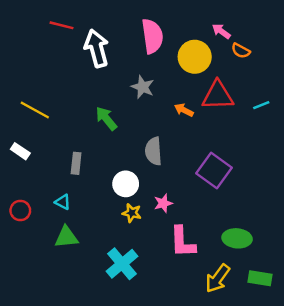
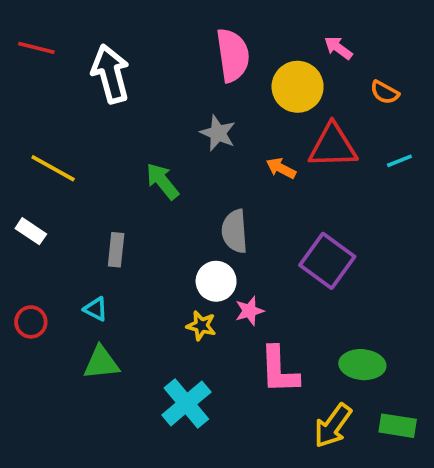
red line: (61, 25) -> (36, 48), moved
white arrow: (97, 48) -> (110, 74), moved
orange semicircle: (241, 51) -> (385, 92), moved
white circle: (126, 184) -> (216, 281), moved

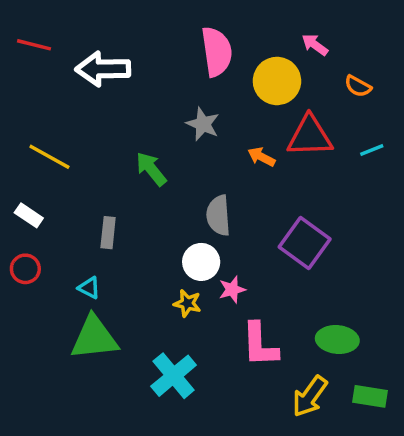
white arrow: (110, 74) -> (103, 69), turned -76
red circle: (31, 322) -> (25, 269), moved
green triangle: (101, 363) -> (94, 338), size x1.4

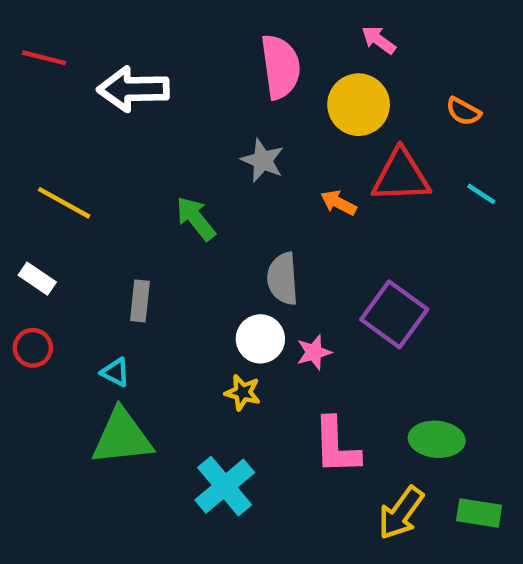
pink arrow: (315, 45) -> (379, 40), moved
cyan line: (372, 150) -> (481, 194), turned 55
pink star: (232, 290) -> (314, 352), moved

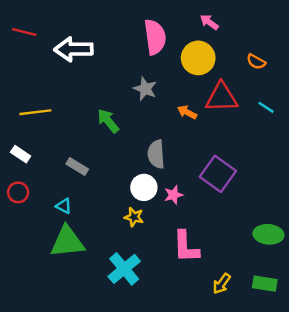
yellow line: (64, 203) -> (35, 112), turned -36
gray rectangle: (140, 301) -> (77, 166), turned -65
green ellipse: (437, 439) -> (268, 234), moved
yellow arrow: (401, 513) -> (222, 284), size x0.7

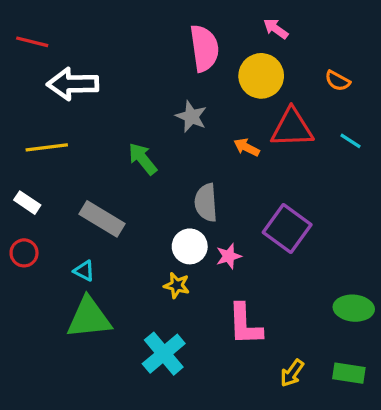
white arrow: (74, 49) -> (73, 84), moved
gray rectangle: (77, 166) -> (102, 219), size x1.5

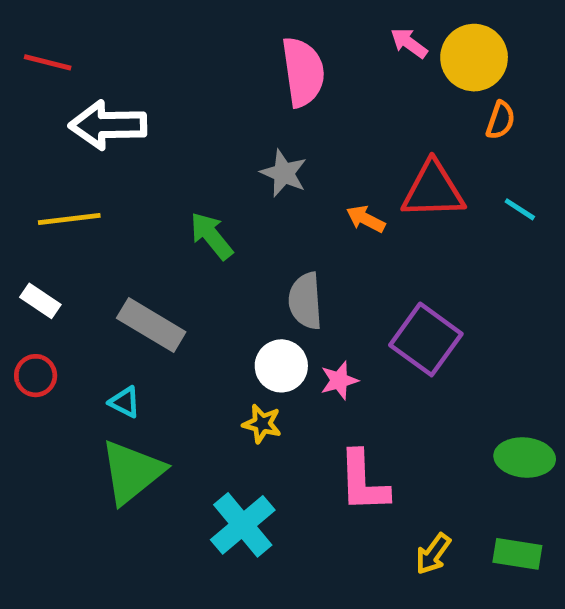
yellow circle: (261, 76) -> (474, 58), moved
orange semicircle: (337, 81) -> (501, 120), turned -100
green triangle: (89, 318) -> (132, 472), turned -33

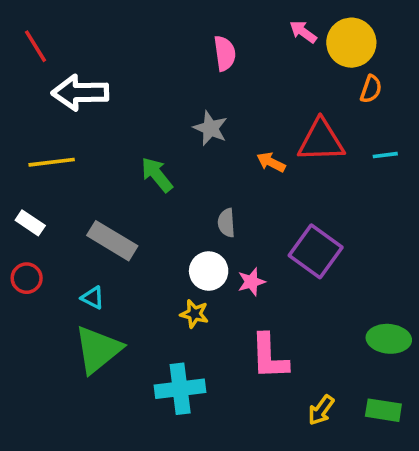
red line: (48, 62) -> (36, 46), turned 44
pink semicircle: (303, 72) -> (225, 53), size x0.7
cyan line: (520, 209) -> (385, 155), turned -40
gray semicircle: (305, 301) -> (226, 223), size x0.7
cyan cross: (243, 525) -> (180, 389), turned 33

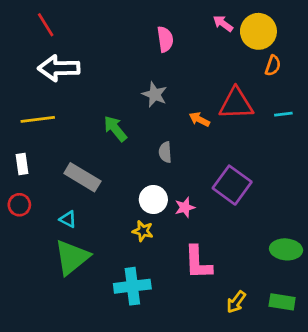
red line: (36, 46) -> (46, 25), moved
white rectangle: (30, 223) -> (22, 164), turned 48
gray semicircle: (226, 223) -> (165, 152), moved

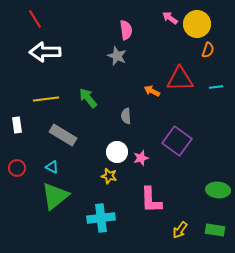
gray star: (155, 94) -> (117, 56), moved
yellow line: (38, 119) -> (46, 99), moved
red circle: (19, 205) -> (17, 168), moved

